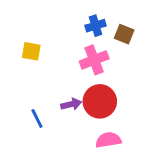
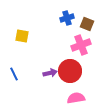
pink cross: (94, 60) -> (81, 45), moved
blue line: (37, 119) -> (14, 74), moved

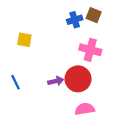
brown square: (87, 24) -> (94, 15), moved
pink cross: (81, 45) -> (90, 50), turned 36

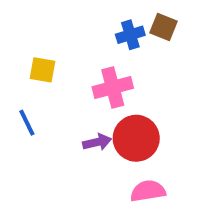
pink cross: (90, 50) -> (113, 87), moved, turned -30
blue line: (15, 82) -> (27, 123), moved

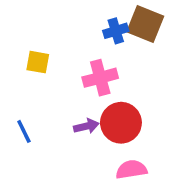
brown square: (164, 27) -> (145, 24), size x1.5
blue line: (27, 123) -> (24, 131), moved

